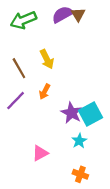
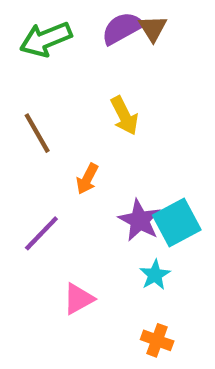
yellow arrow: (47, 59) -> (124, 116), moved
purple line: (16, 101) -> (41, 233), moved

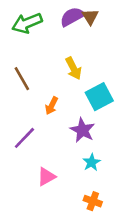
cyan square: (177, 222) -> (99, 97), moved

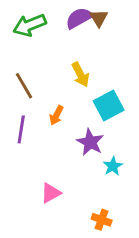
purple line: (24, 138) -> (21, 129), moved, turned -35
cyan star: (92, 162) -> (113, 166), moved

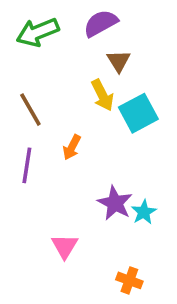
brown triangle: (99, 18) -> (119, 61), moved
cyan square: (109, 105) -> (138, 113), moved
purple star: (90, 142) -> (115, 203), moved
pink triangle: (51, 193) -> (65, 246), turned -30

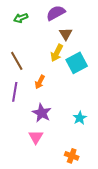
green arrow: (38, 32) -> (21, 18), size x0.6
yellow arrow: (102, 95) -> (57, 53), turned 54
purple star: (115, 203) -> (42, 113), moved

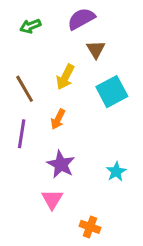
yellow arrow: (57, 53) -> (65, 77), moved
orange cross: (72, 156) -> (90, 227), moved

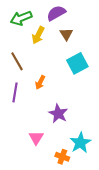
green arrow: (30, 26) -> (21, 18), size x1.5
yellow arrow: (65, 77) -> (38, 35), moved
purple star: (61, 164) -> (58, 114), moved
cyan star: (116, 172) -> (80, 143), moved, size x1.5

